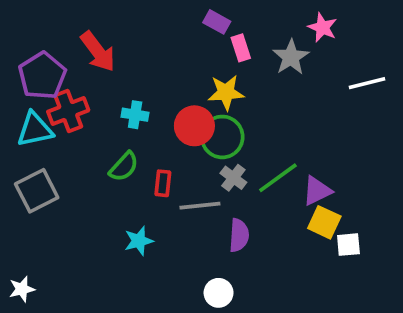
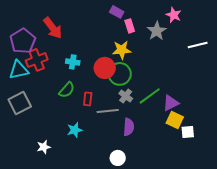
white star: (22, 289) -> (44, 147), moved

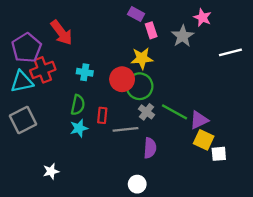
green semicircle: (67, 90) -> (78, 105), turned -30
green line: (150, 96) -> (174, 112), turned 65
cyan star: (75, 130) -> (79, 128), moved

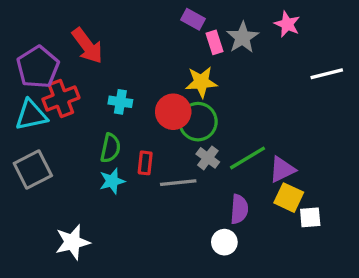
gray star: (183, 36) -> (243, 37), moved
green line: (174, 112) -> (247, 158), turned -60
purple semicircle: (150, 148) -> (239, 209), moved
white star: (51, 171) -> (72, 242), size x1.5
white circle: (137, 184) -> (224, 242), moved

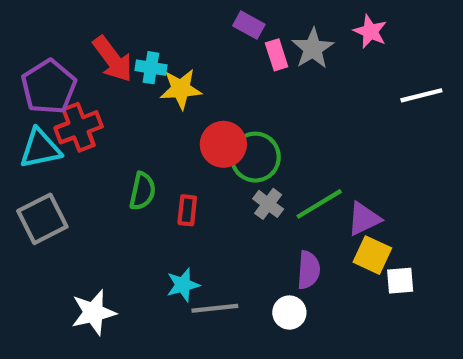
yellow star: (201, 82) -> (181, 89), moved
cyan cross: (120, 102) -> (151, 68), moved
cyan star: (112, 181) -> (183, 285), moved
gray line: (178, 183) -> (215, 308), moved

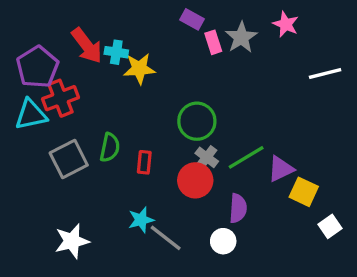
red circle: (223, 144) -> (195, 180), moved
gray square: (42, 219) -> (69, 159), moved
yellow square: (372, 255) -> (304, 192), moved
white square: (400, 281) -> (330, 226), moved, turned -30
gray line: (215, 308) -> (166, 238), turned 44

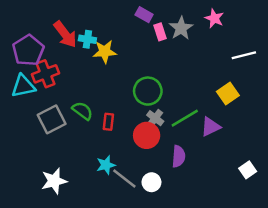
green semicircle: (110, 147) -> (82, 111), turned -65
yellow square: (304, 192) -> (228, 93), moved, turned 30
white circle: (223, 241) -> (151, 182), moved

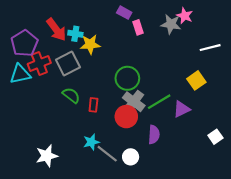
gray star: (181, 28) -> (171, 24), moved, turned -30
gray cross: (155, 118) -> (134, 102), size x1.5
gray square: (52, 119) -> (68, 63), moved
white square: (248, 170) -> (215, 137), moved

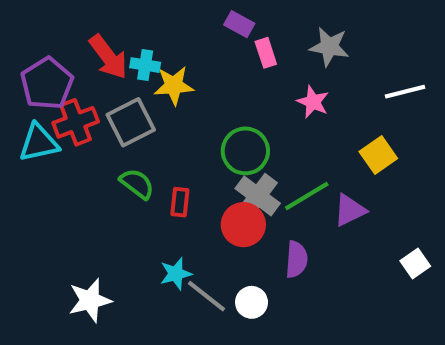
pink star: (185, 16) -> (313, 102), moved

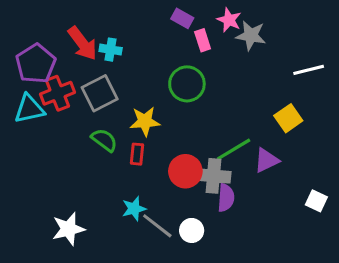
yellow star: (174, 85) -> (145, 121), moved
pink star: (313, 102) -> (229, 20), moved
green circle: (245, 151) -> (187, 84), moved
gray cross: (258, 196) -> (213, 176), moved, turned -32
white square: (415, 263) -> (316, 201), turned -30

